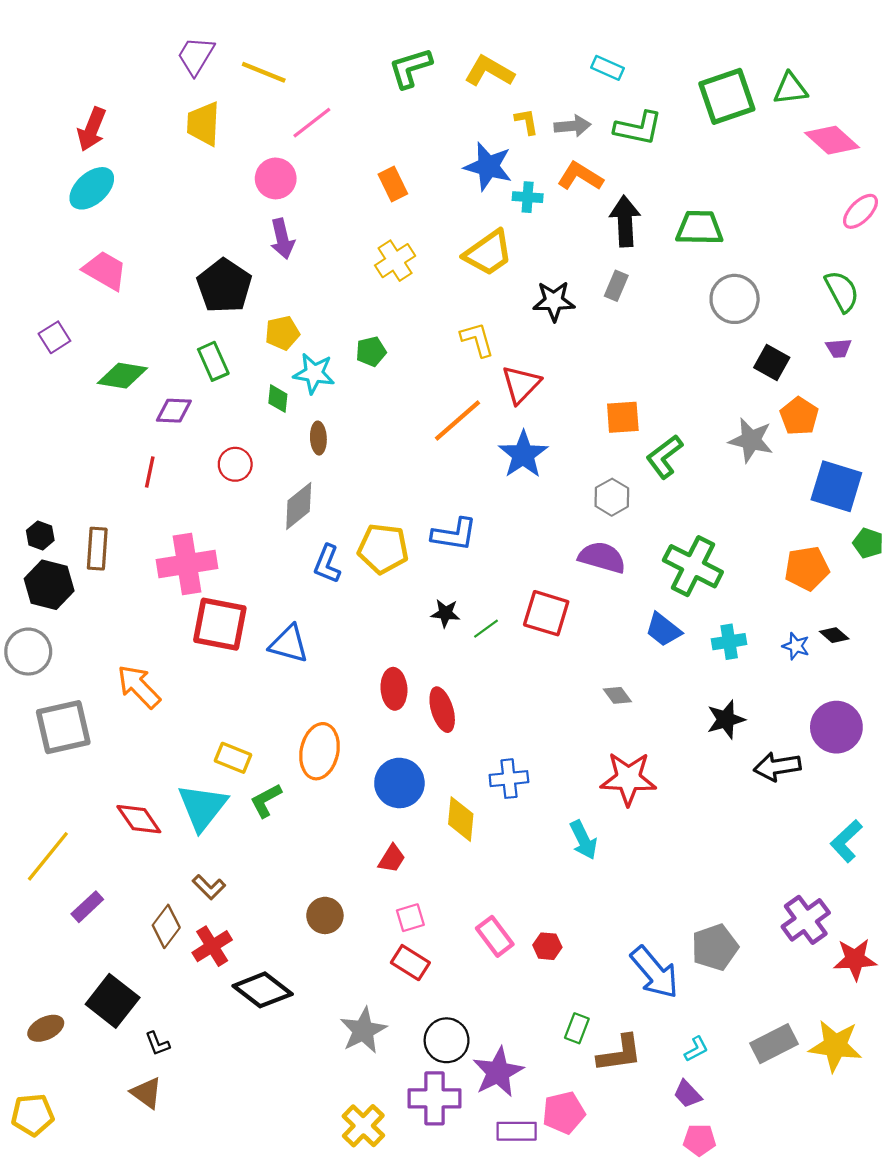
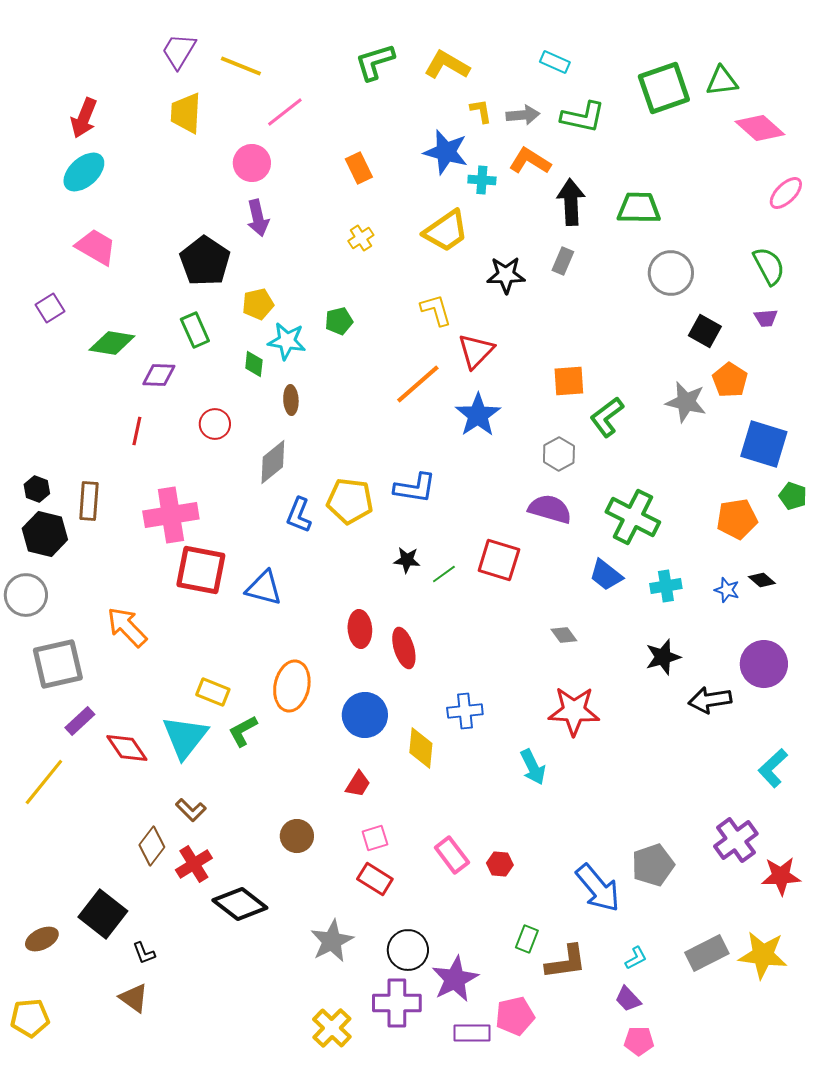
yellow cross: (395, 261) -> (361, 238), size x0.7
purple rectangle: (87, 907) -> (80, 721), moved

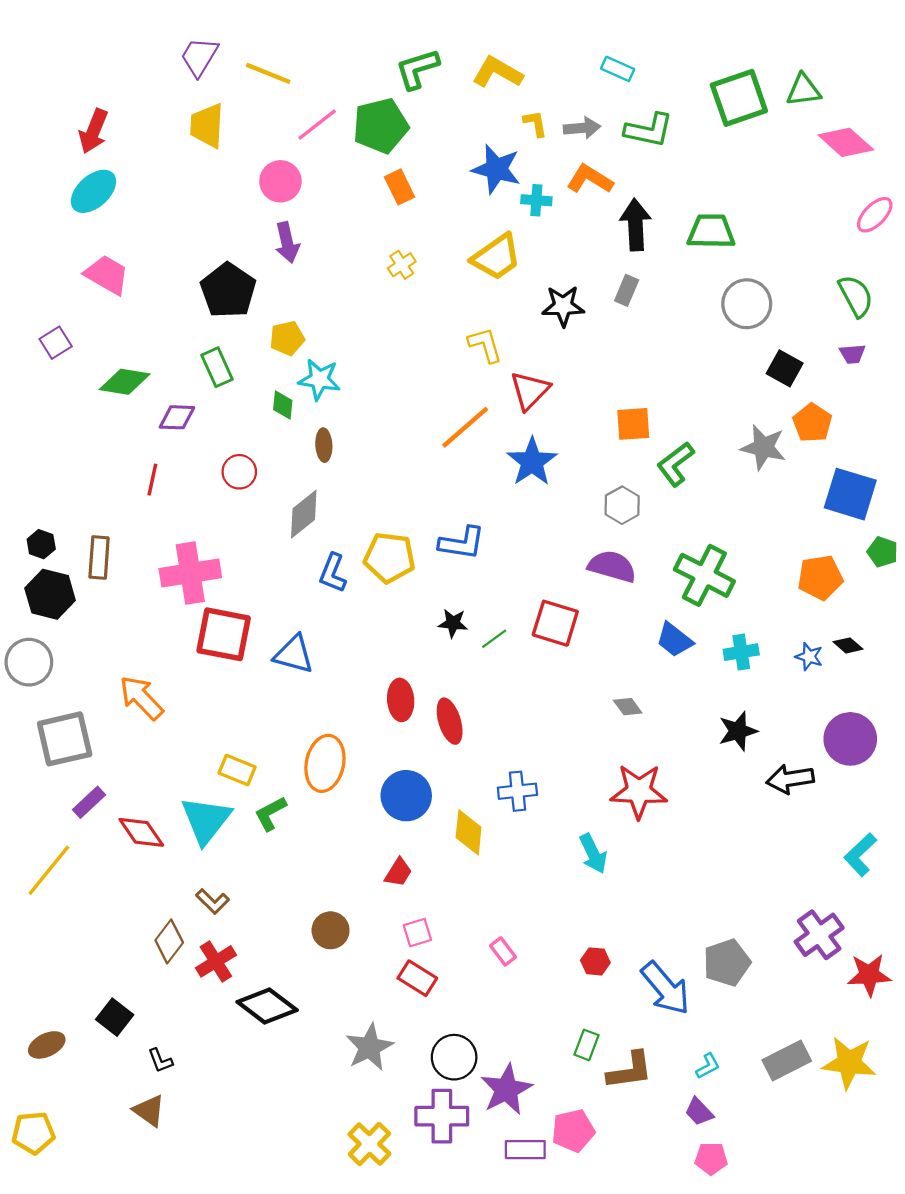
green pentagon: (339, 321) -> (381, 126), moved, size x1.8
pink rectangle: (452, 855) -> (503, 951), size x0.7
red hexagon: (500, 864) -> (595, 961), moved
black square: (103, 914) -> (115, 1017), size x0.7

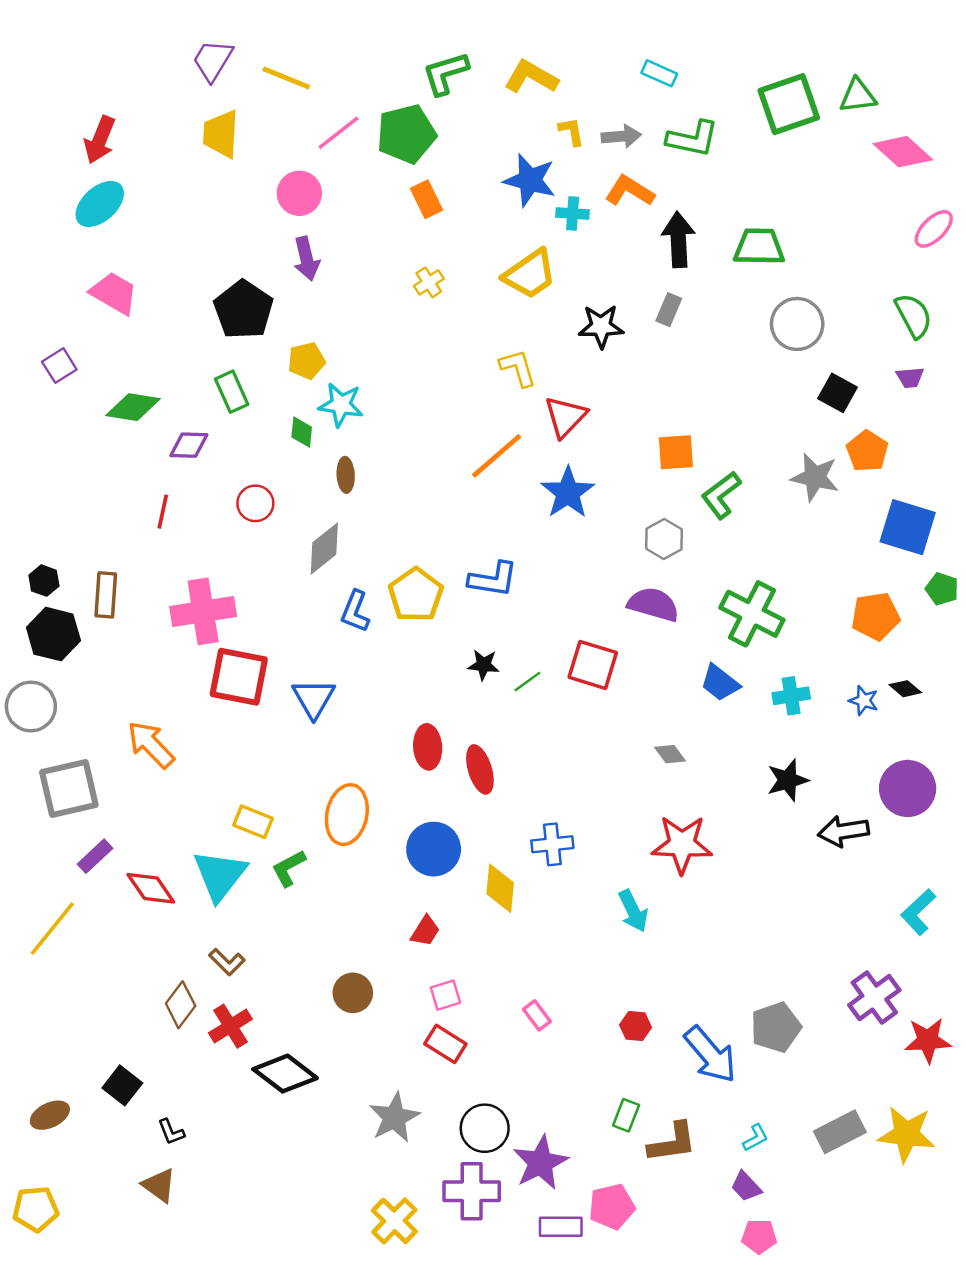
yellow pentagon: (390, 557) -> (416, 595), turned 30
blue triangle: (294, 654) -> (314, 698), turned 45

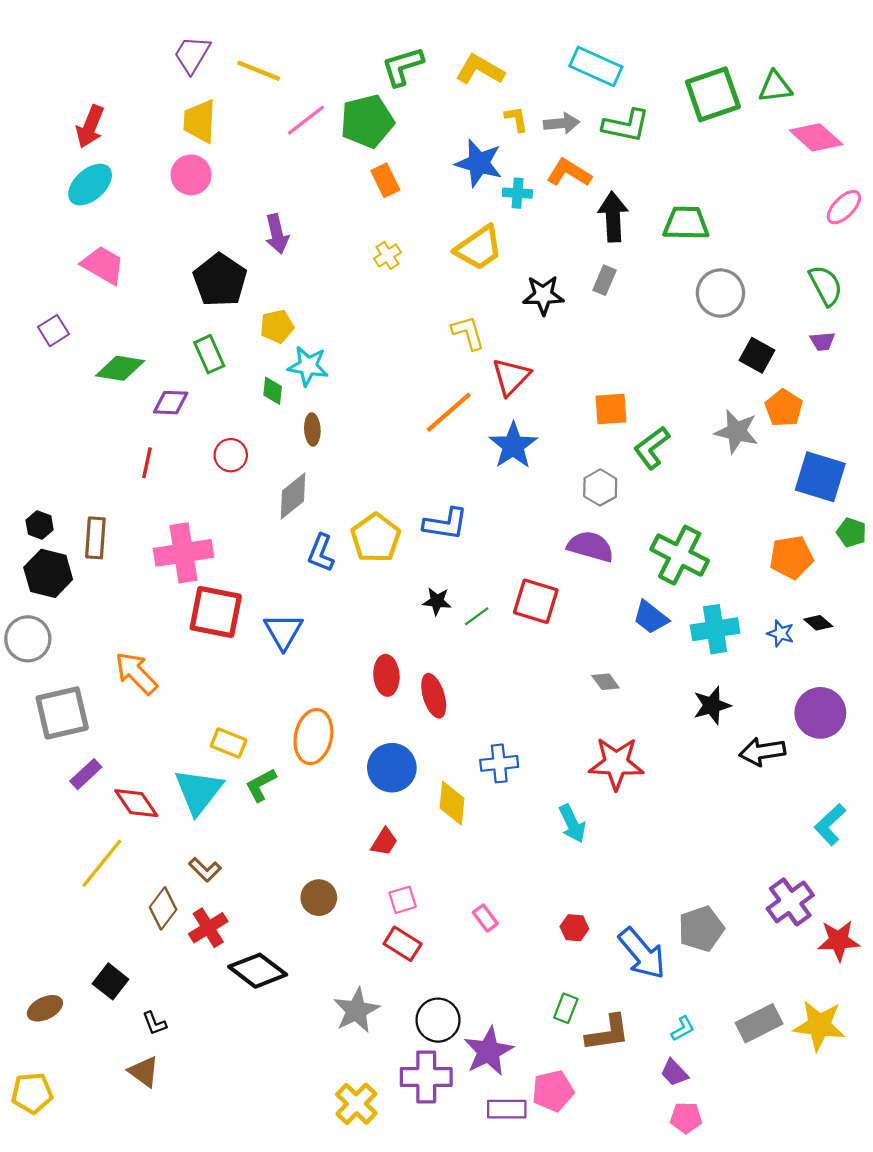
cyan rectangle: (659, 73) -> (596, 66), size x1.6
pink circle: (299, 193) -> (191, 175), moved
cyan cross: (791, 696) -> (715, 629), size x1.4
yellow line: (52, 929) -> (102, 863), moved

